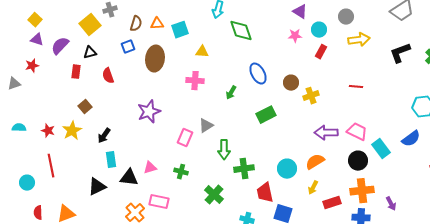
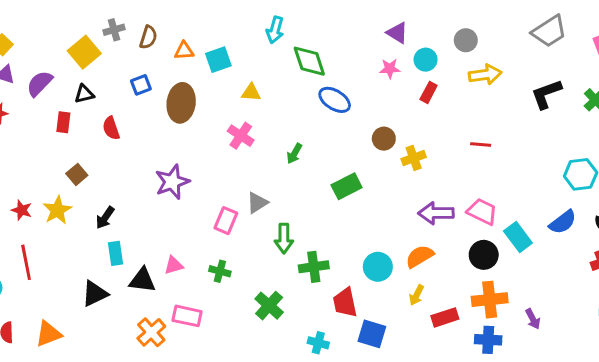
brown semicircle: (136, 24) -> (148, 37), moved
blue ellipse: (258, 74) -> (335, 100), moved, turned -30
pink cross: (195, 81) -> (241, 136), turned 30

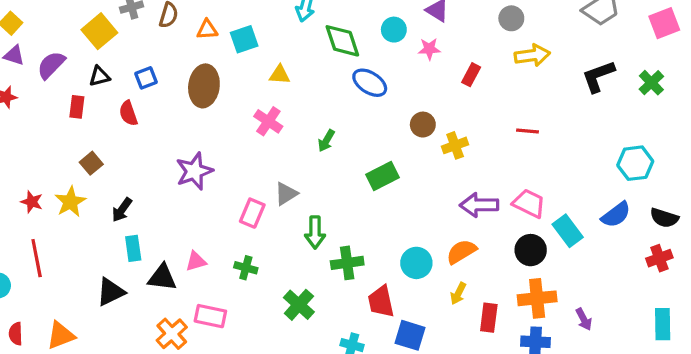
cyan circle: (426, 60) -> (394, 30), moved
blue square: (141, 85) -> (146, 78), moved
red rectangle: (445, 317) -> (489, 318), turned -65

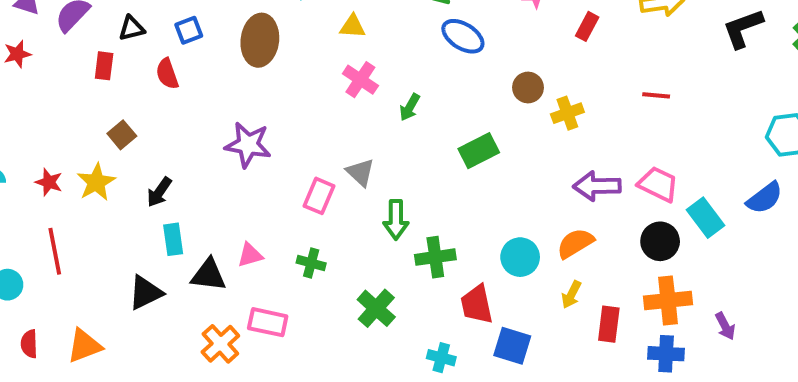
pink cross: (268, 121) -> (360, 80), moved
purple star: (194, 171) -> (248, 145), turned 30
gray triangle: (286, 194) -> (360, 172), turned -45

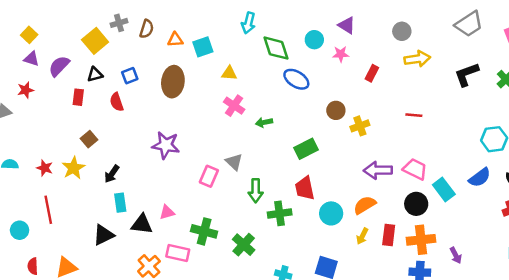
green arrow: (410, 107) -> (264, 122), turned 49
green cross: (311, 263) -> (204, 231), moved, size x1.5
red trapezoid: (477, 304) -> (305, 188), moved
red rectangle: (609, 324) -> (389, 235), moved

